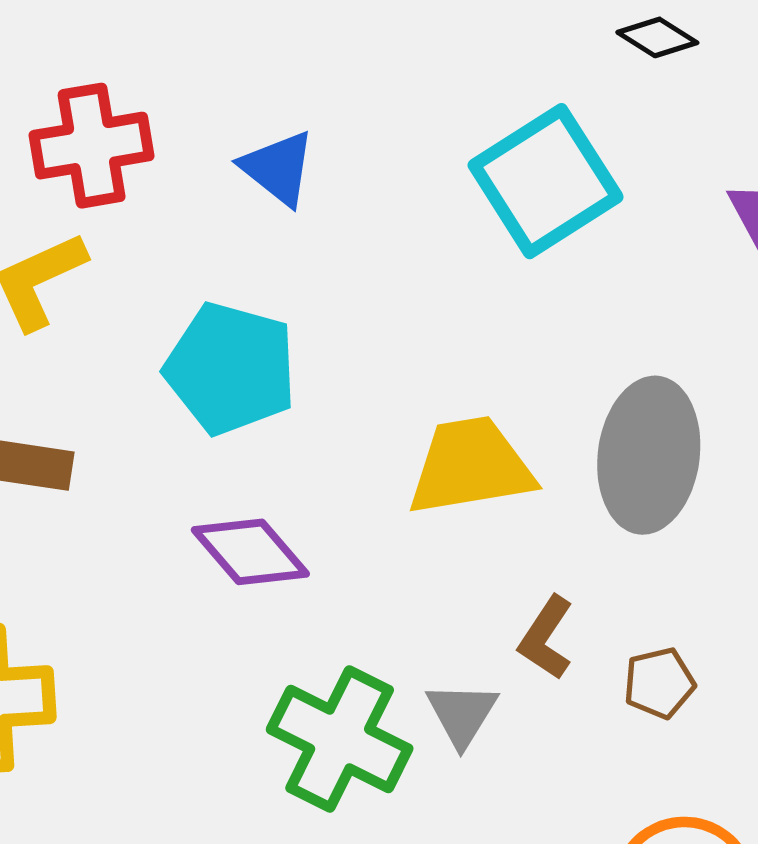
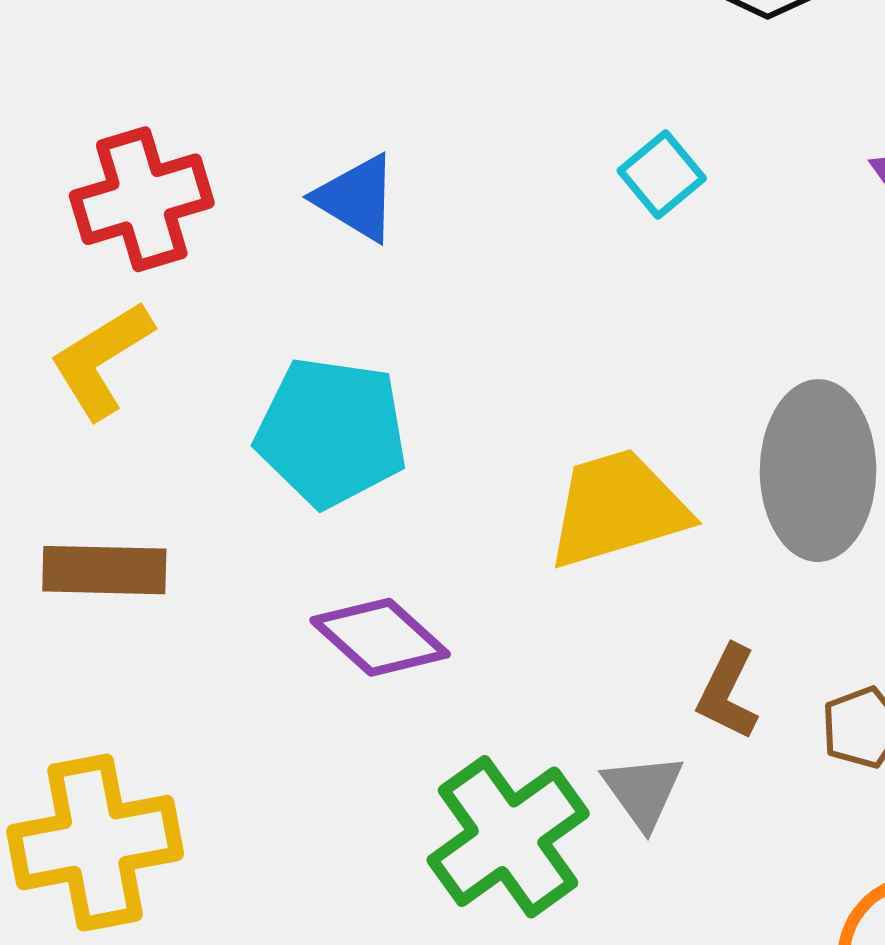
cyan square: (546, 181) -> (662, 175), size x0.5
green cross: (340, 739) -> (508, 837), turned 35

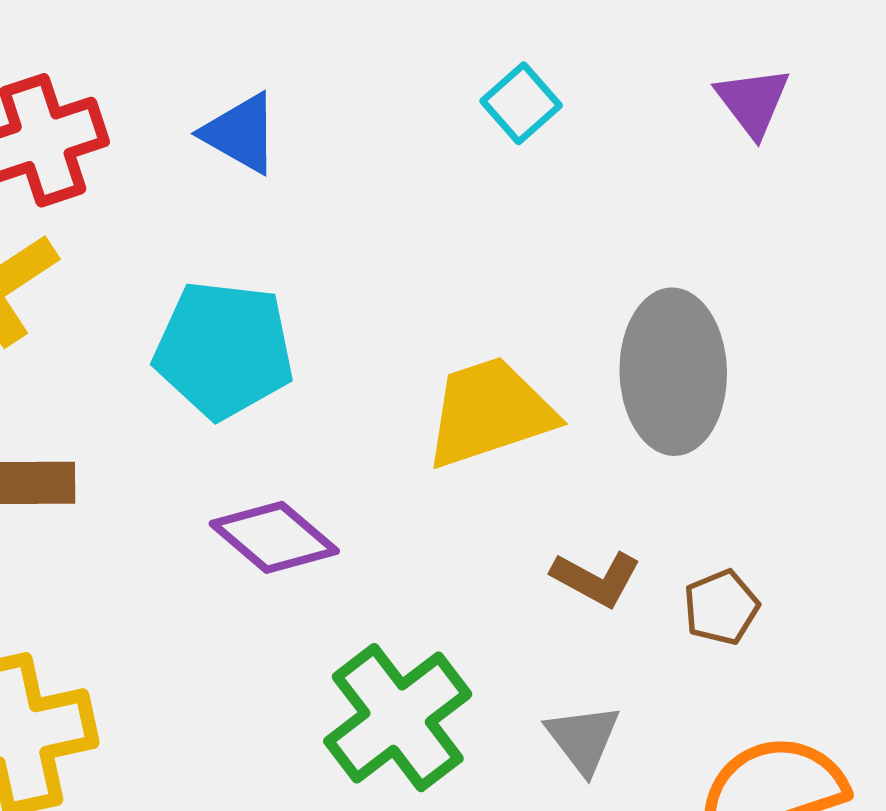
brown L-shape: (728, 692) -> (596, 579), turned -86
gray triangle: (643, 791) -> (583, 739), moved

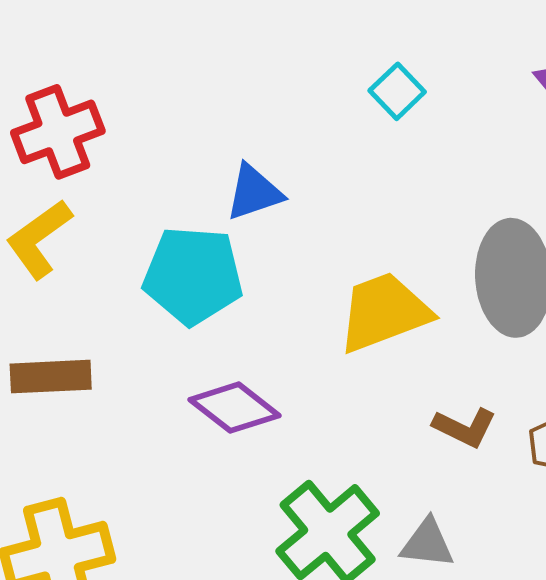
blue triangle: (241, 133) -> (254, 192), moved, turned -46
gray triangle: (583, 739) -> (427, 543), moved, turned -44

